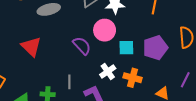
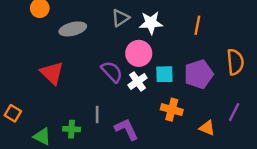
white cross: (108, 72) -> (138, 81), moved

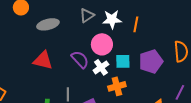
orange line: (197, 25) -> (136, 24), moved
red triangle: (52, 73) -> (43, 60), moved, turned -30
orange cross: (172, 110) -> (117, 86), moved, turned -30

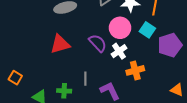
red triangle: (43, 60) -> (60, 44), turned -30
cyan square: (123, 61) -> (147, 30), moved, turned 35

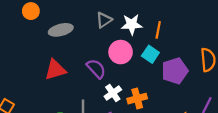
white cross: (119, 51) -> (113, 93), moved

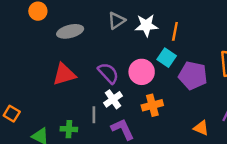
pink circle: (121, 52) -> (142, 72), moved
purple pentagon: (175, 71) -> (193, 75), turned 30
white cross: (113, 93) -> (113, 99), moved

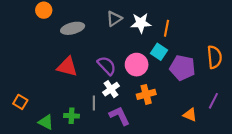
red triangle: (64, 74) -> (67, 67), turned 30

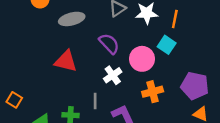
purple semicircle: (107, 66) -> (109, 44), moved
purple pentagon: (182, 68) -> (195, 86), moved
white cross: (111, 89) -> (113, 75), moved

